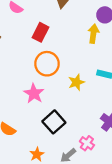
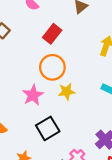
yellow star: (76, 82) -> (67, 92), moved

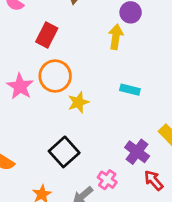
pink star: (33, 95) -> (20, 86), moved

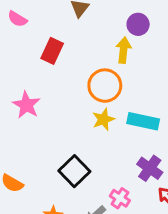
orange circle: (55, 76) -> (105, 86), moved
cyan rectangle: (130, 90) -> (143, 121), moved, size x1.5
yellow star: (78, 102) -> (103, 119), moved

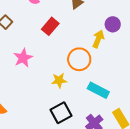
yellow star: (103, 119) -> (59, 80), moved
black square: (74, 171) -> (61, 113), moved

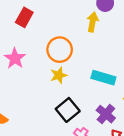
red rectangle: (50, 26) -> (24, 17), moved
orange circle: (79, 59) -> (60, 50), moved

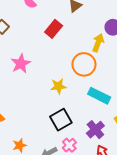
red rectangle: (24, 17) -> (54, 29), moved
orange circle: (60, 50) -> (84, 64), moved

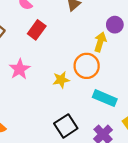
red rectangle: (54, 29) -> (37, 30), moved
yellow star: (58, 86) -> (61, 80), moved

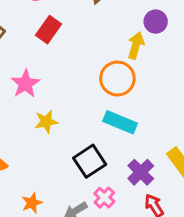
yellow star: (61, 80) -> (46, 122), moved
cyan rectangle: (105, 98) -> (120, 122), moved

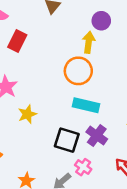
black square: (90, 161) -> (67, 140), turned -30
purple cross: (141, 172) -> (97, 136), moved

